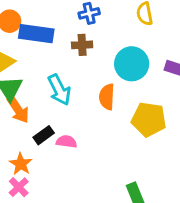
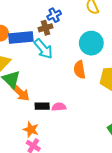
brown cross: (82, 45) -> (46, 28), moved
cyan arrow: (59, 90) -> (43, 49), moved
black rectangle: (44, 135) -> (42, 106), turned 48

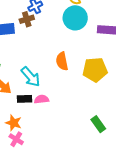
cyan circle: (91, 43) -> (75, 18), moved
cyan arrow: (43, 49) -> (31, 77), moved

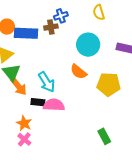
cyan circle: (75, 18) -> (88, 45), moved
orange semicircle: (62, 61) -> (78, 72), turned -48
pink semicircle: (42, 99) -> (54, 105), size x1.5

